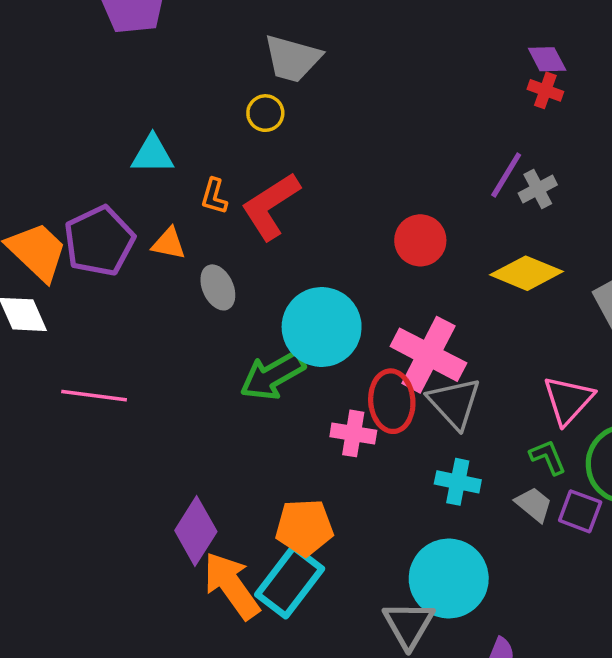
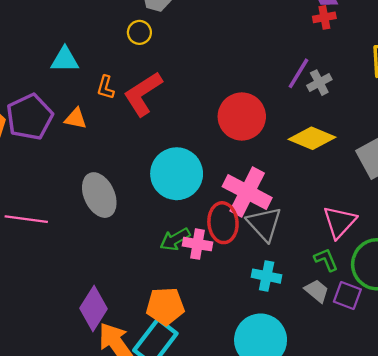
red cross: (545, 90) -> (324, 17), turned -30
red circle: (420, 240) -> (242, 116), size x1.4
gray ellipse: (218, 287) -> (99, 195), moved, size x1.5
green arrow: (273, 376) -> (175, 239), moved, size x0.7

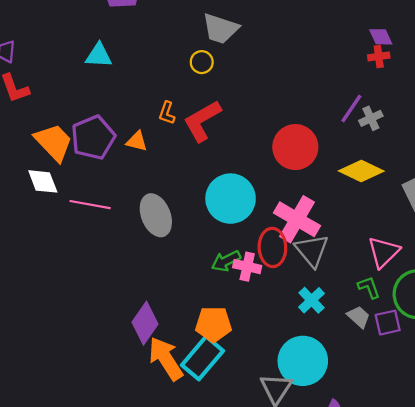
cyan triangle: (65, 60) -> (99, 55), moved
pink line: (26, 219) -> (90, 205), moved
cyan cross: (267, 276) -> (312, 300), turned 32
purple square: (347, 295) -> (388, 323), turned -36

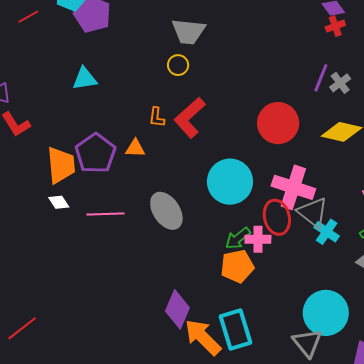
orange trapezoid: (54, 142) -> (61, 165), turned 51
white diamond: (43, 181) -> (59, 202), size x0.7
cyan cross: (312, 300) -> (327, 232), moved
orange pentagon: (213, 324) -> (237, 266), moved
cyan rectangle: (203, 358) -> (235, 329), turned -45

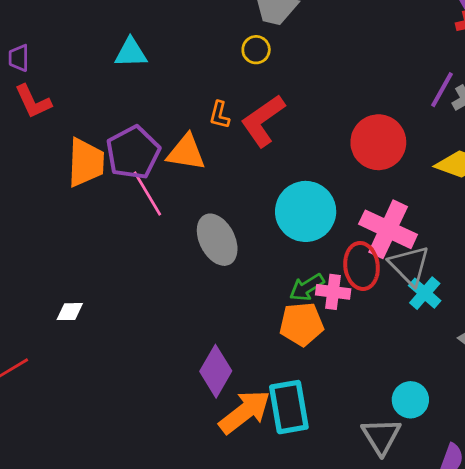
orange triangle: (135, 148) -> (186, 152), size x1.5
white diamond: (59, 202) -> (70, 312), moved, turned -65
pink line: (105, 214) -> (147, 193), moved, turned 54
cyan circle: (326, 313) -> (410, 400), size x0.6
orange arrow: (203, 337) -> (245, 412), turned 90

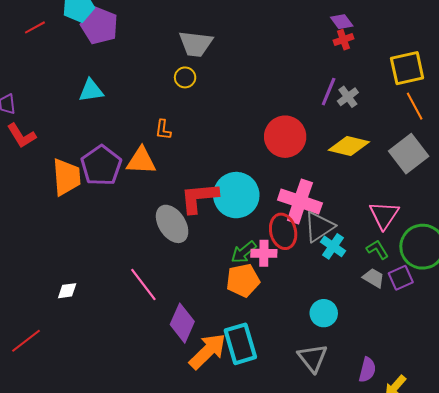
red L-shape: (263, 121) -> (199, 198), moved, turned 36
pink line: (147, 193) -> (143, 284), moved
gray triangle: (409, 265) -> (319, 227), turned 48
cyan circle: (410, 400) -> (324, 313), moved

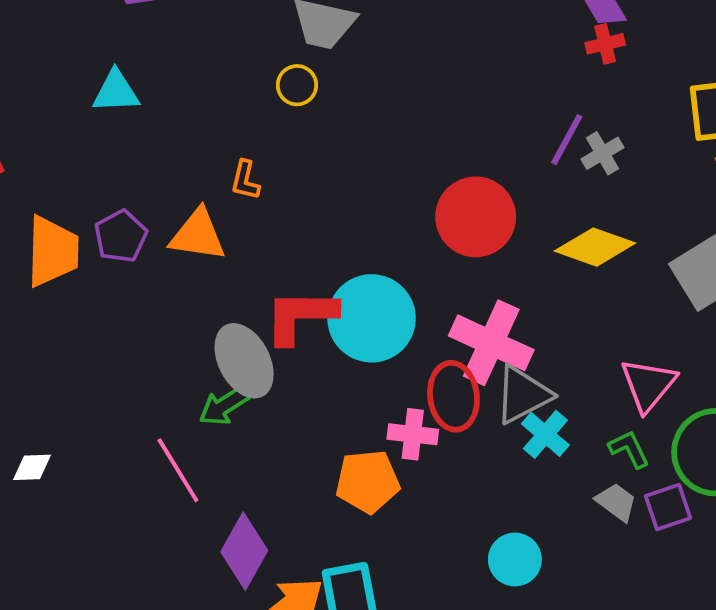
purple pentagon: (101, 166) -> (121, 236), size x0.7
green arrow: (244, 252) -> (224, 406), moved

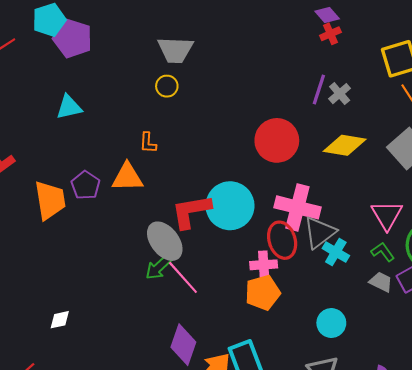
pink line: (178, 470) -> (183, 277), moved
orange pentagon: (368, 482) -> (263, 293), moved

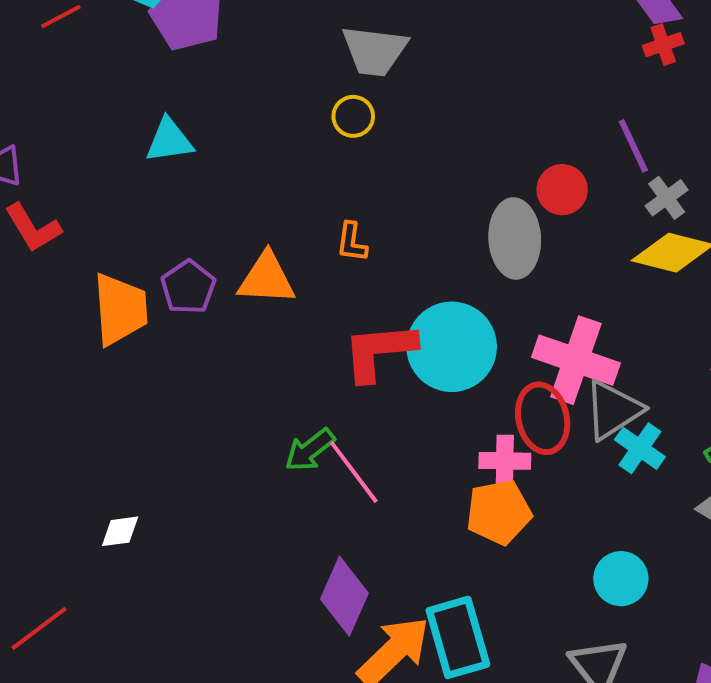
purple line: (319, 90) -> (633, 146), turned -48
gray cross: (340, 94) -> (667, 198), moved
red circle: (277, 140) -> (562, 190), moved, size x0.6
orange L-shape: (148, 143) -> (352, 242), moved
gray ellipse: (165, 241) -> (515, 238), moved, turned 30

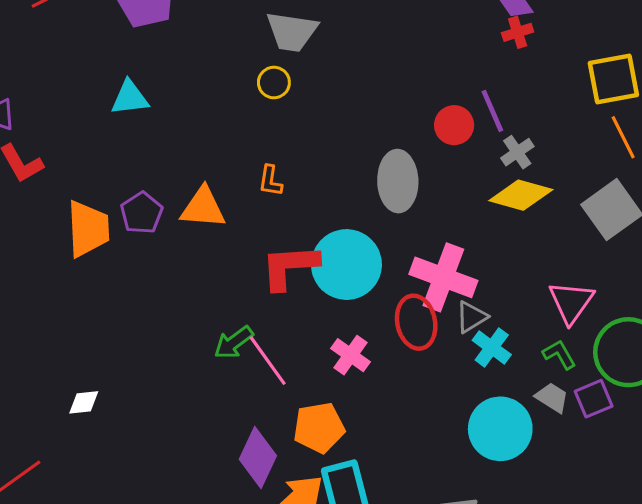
red circle: (562, 190) -> (454, 125), moved
gray triangle: (613, 410) -> (471, 317), size x0.7
pink cross: (505, 461) -> (350, 355), moved, turned 33
orange pentagon: (499, 512) -> (319, 428), moved
cyan circle: (621, 579) -> (500, 429), moved, size x1.5

